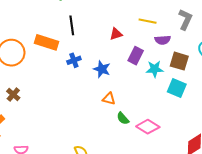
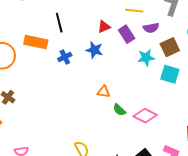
purple rectangle: (136, 56) -> (127, 34), moved, turned -54
brown square: (179, 61) -> (170, 47), turned -36
blue star: (102, 69) -> (94, 50), moved

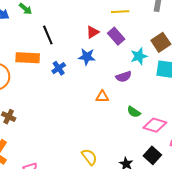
purple semicircle: (151, 28) -> (124, 77), moved
green semicircle: (119, 110) -> (134, 112), moved
pink diamond: (145, 116) -> (155, 125), moved

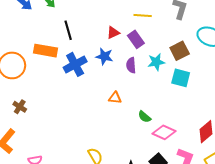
blue cross: (59, 68) -> (75, 64), size x1.6
purple semicircle: (124, 77) -> (131, 65), moved, turned 98

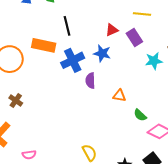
purple semicircle: (131, 65) -> (90, 81), moved
orange triangle: (115, 98) -> (119, 96), moved

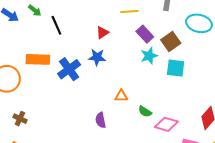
black line: (67, 26) -> (56, 25), moved
purple rectangle: (134, 38) -> (145, 34), moved
purple semicircle: (90, 81) -> (101, 120), moved

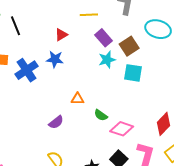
purple semicircle: (101, 120) -> (56, 122), turned -119

